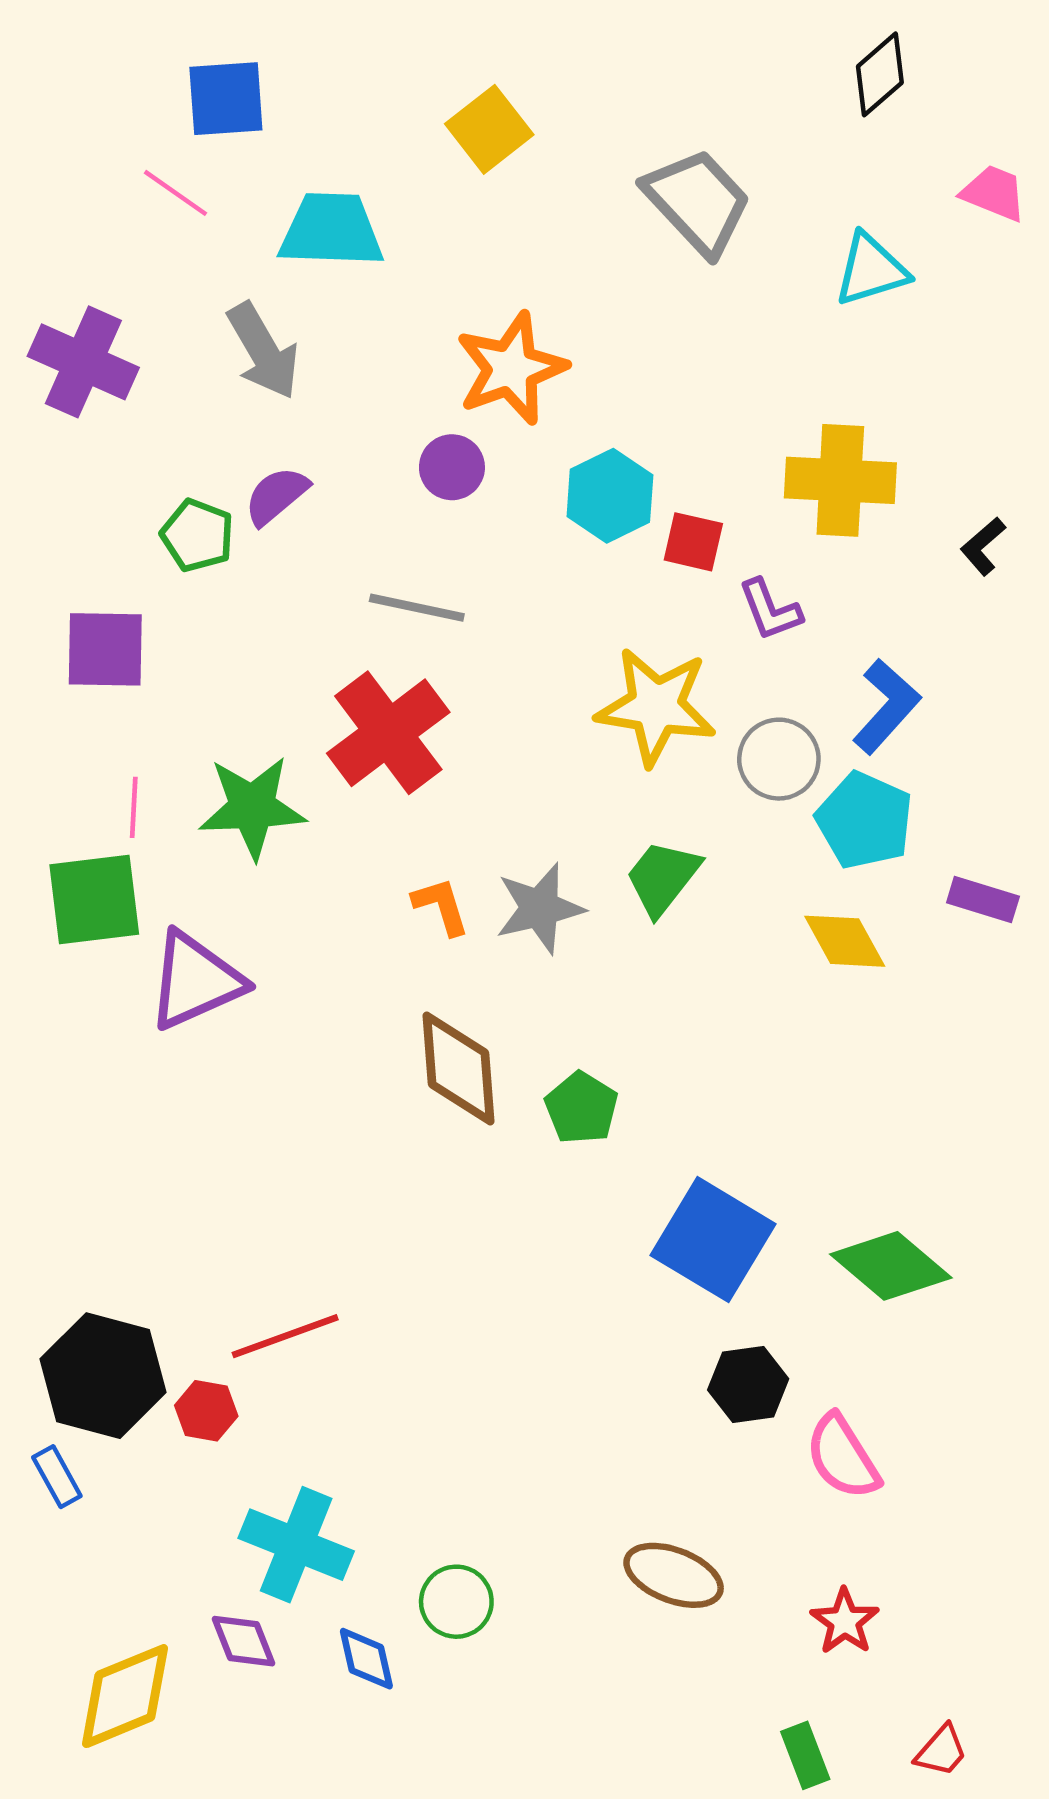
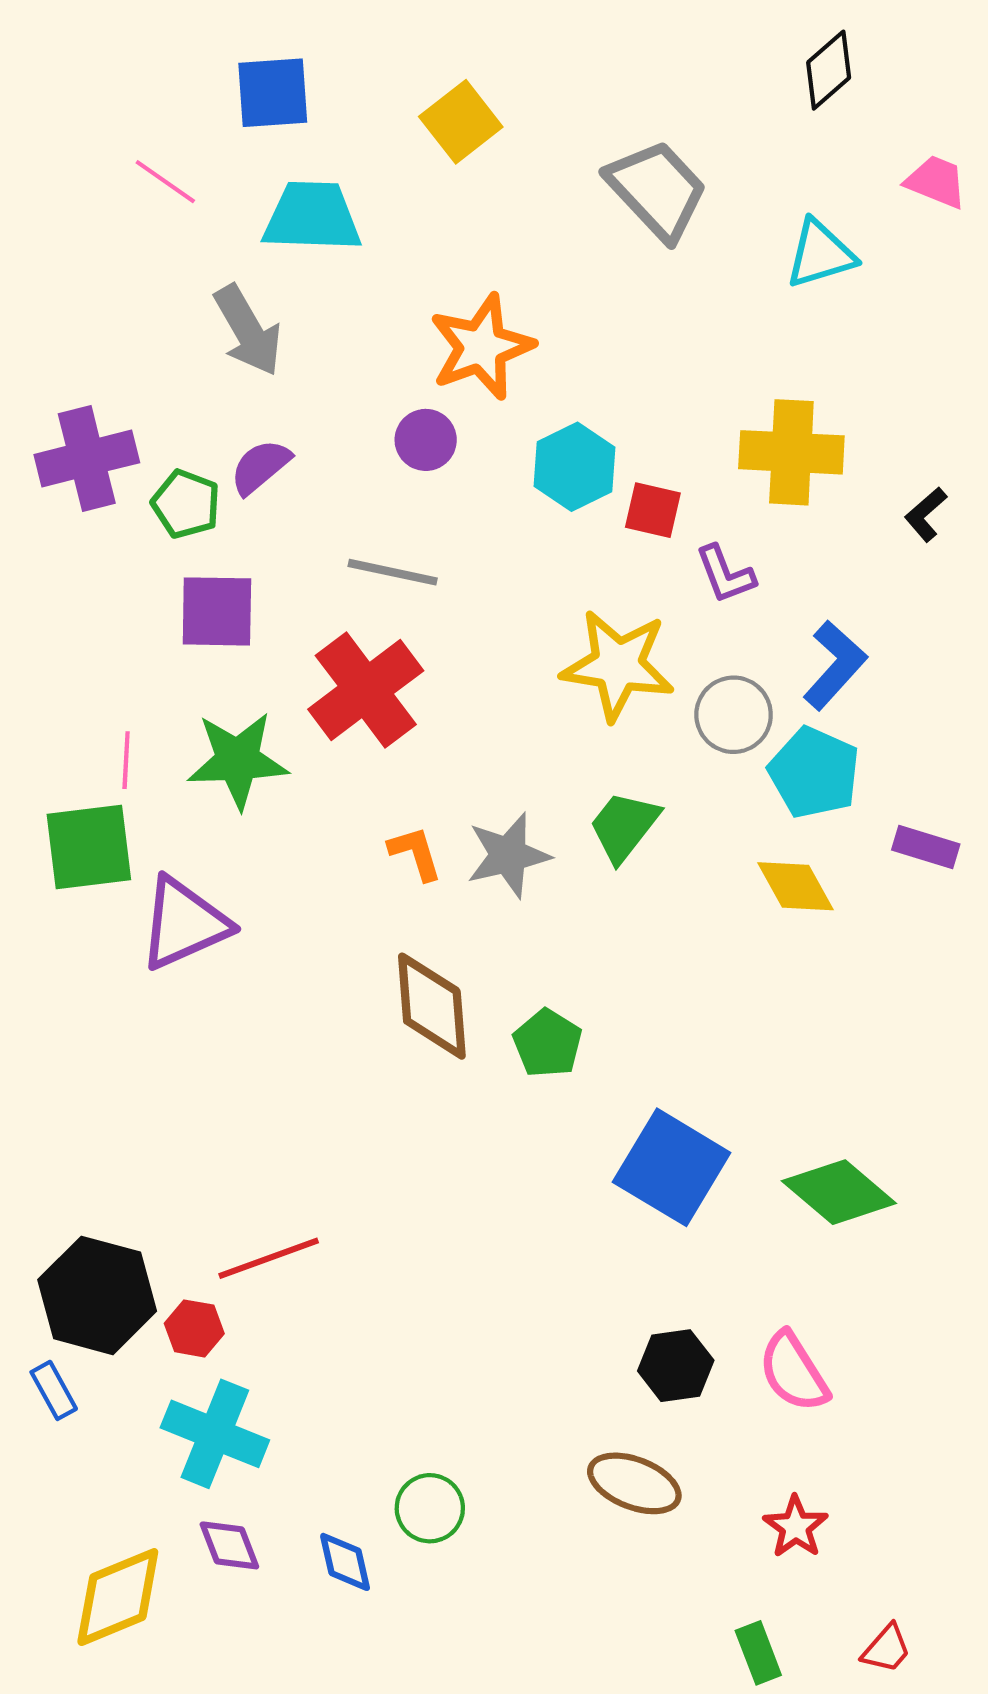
blue square: (226, 99) -> (273, 93), moved
purple cross: (83, 362) -> (87, 459), moved, turned -38
purple square: (105, 649) -> (217, 611), moved
black hexagon: (748, 1384) -> (676, 1366), moved
cyan cross: (296, 1545) -> (215, 1434), moved

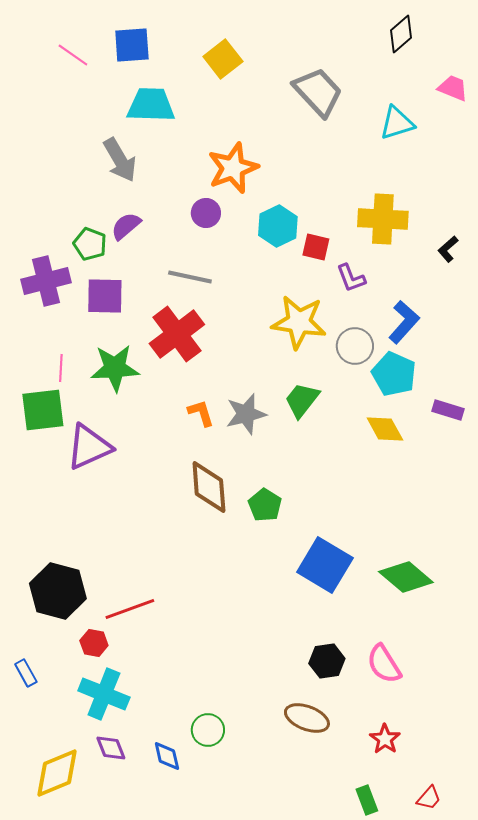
pink line: (165, 182) -> (73, 55), moved
purple cross: (87, 459) -> (46, 281), moved
black hexagon: (97, 1295) -> (58, 591), moved

